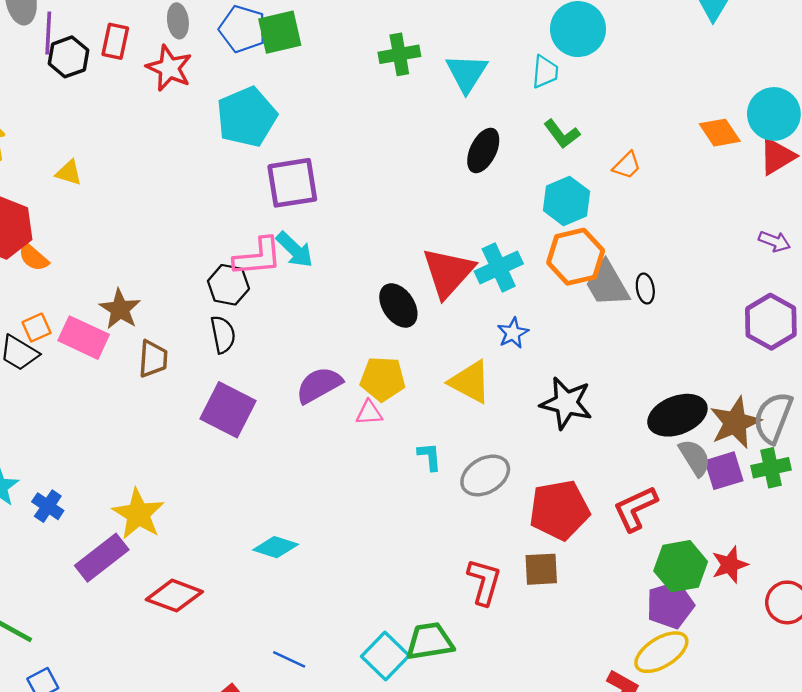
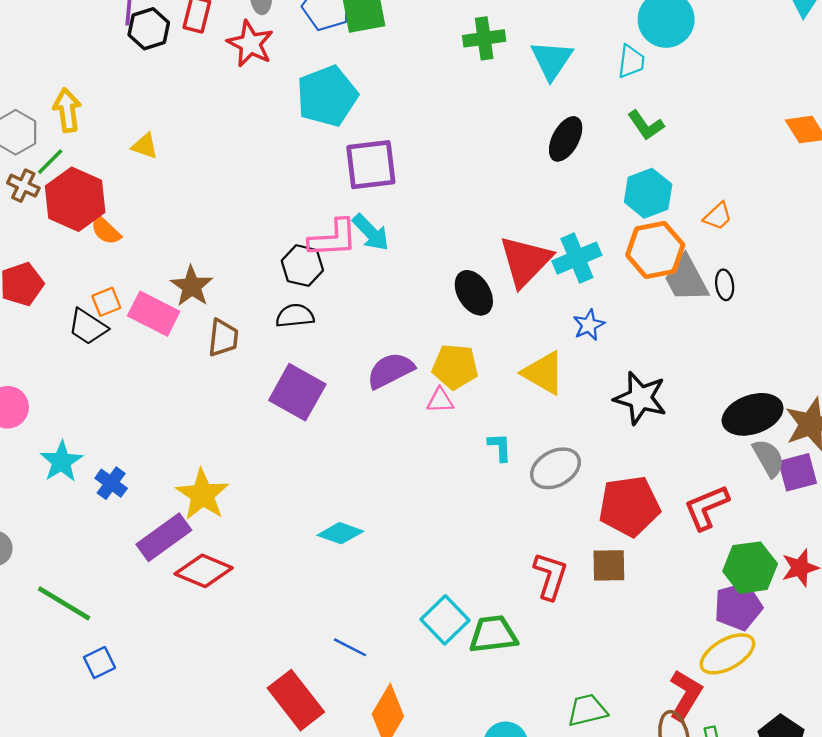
orange trapezoid: (627, 165) -> (718, 216), moved
black semicircle: (223, 335) -> (295, 316), turned -87
red diamond: (174, 596) -> (204, 571), moved
cyan square: (385, 656) -> (445, 620), moved

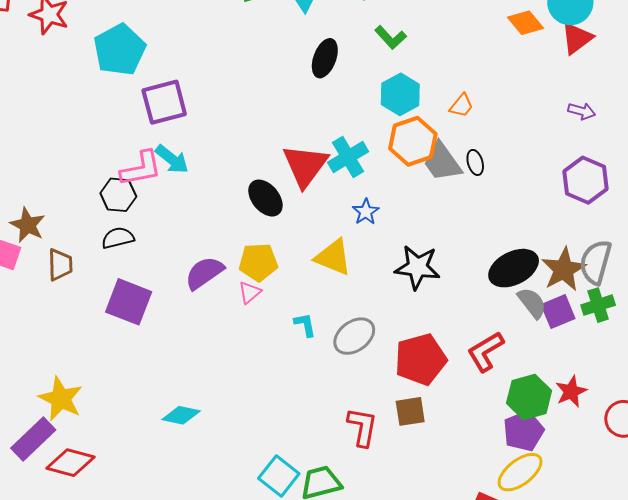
pink triangle: (440, 400) -> (250, 292), turned -30

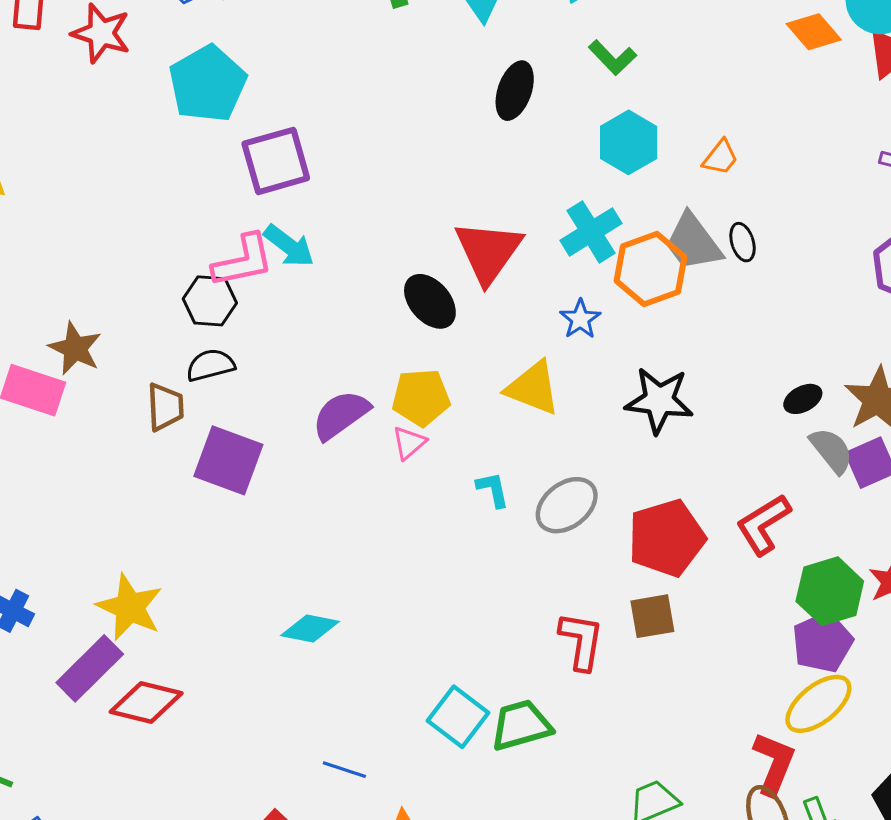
orange hexagon: (413, 141) -> (651, 269), moved
cyan cross: (348, 157) -> (591, 232), moved
brown trapezoid: (60, 265) -> (165, 407), moved
black ellipse: (514, 268) -> (803, 399), size x0.5

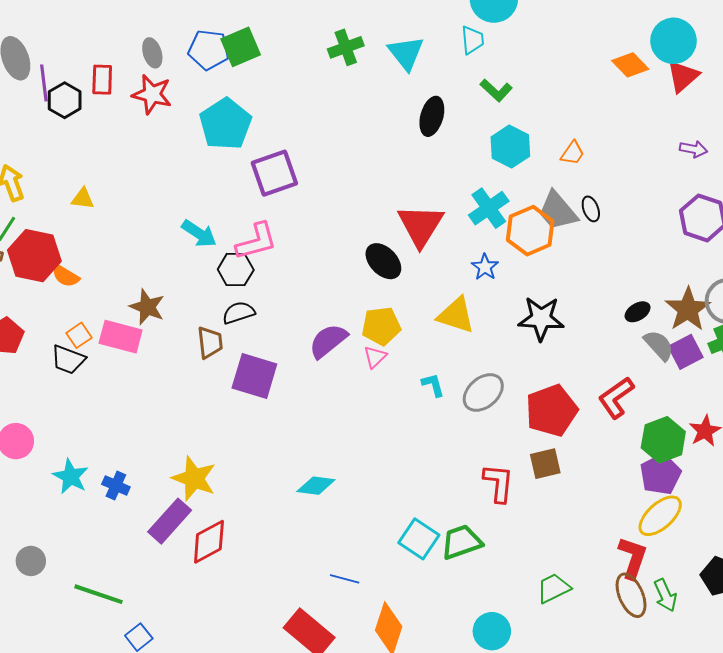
cyan arrow: (289, 246) -> (199, 233), moved
red diamond: (146, 703) -> (209, 542), turned -39

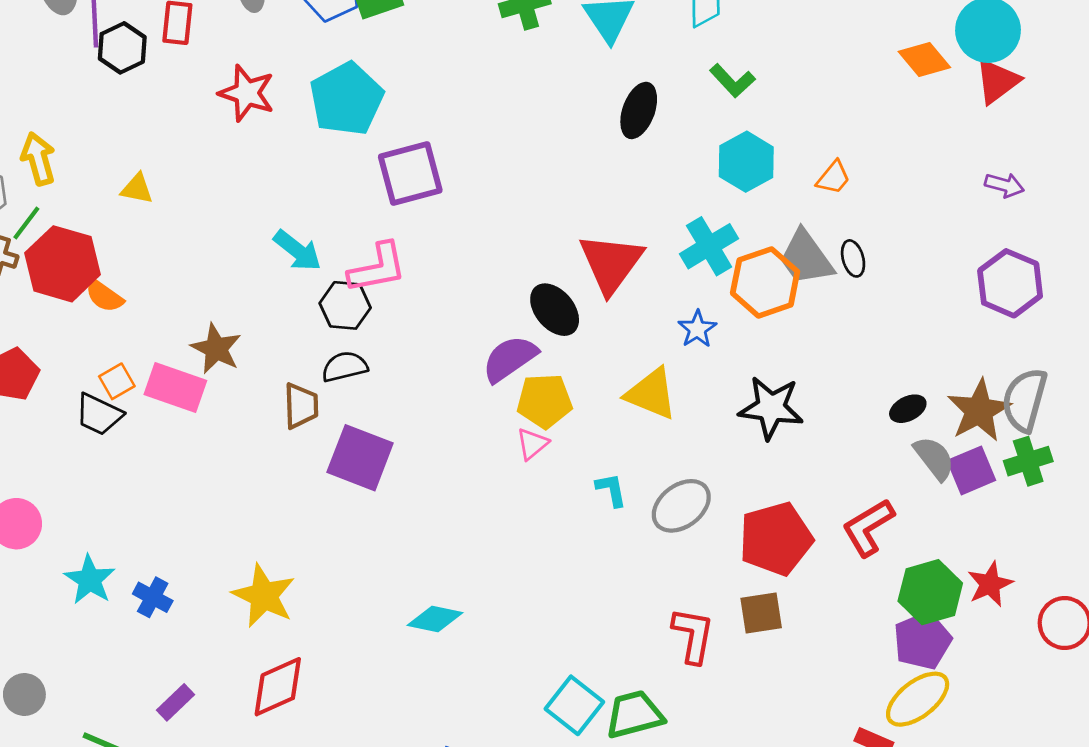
red star: (152, 94) -> (247, 93), moved
purple semicircle: (328, 341) -> (510, 359), moved
purple rectangle: (170, 521) -> (175, 702), moved, size x0.6

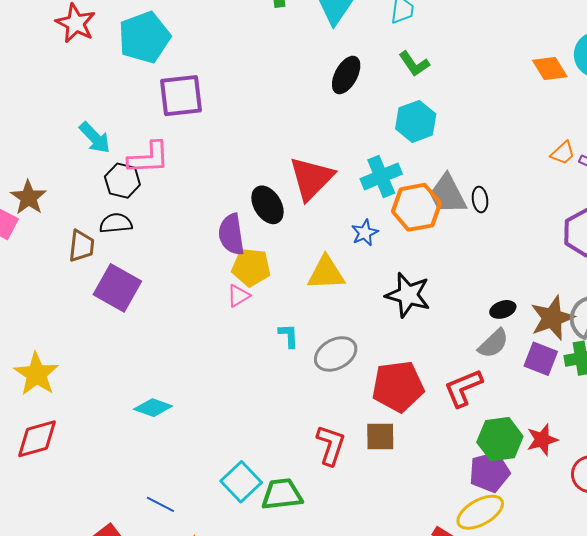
orange trapezoid: (833, 178) -> (563, 153), moved
purple semicircle: (510, 359) -> (231, 234), turned -72
yellow triangle: (651, 394) -> (326, 273), turned -33
gray semicircle: (934, 458) -> (493, 343), moved, turned 76
purple square: (971, 470) -> (541, 359), turned 36

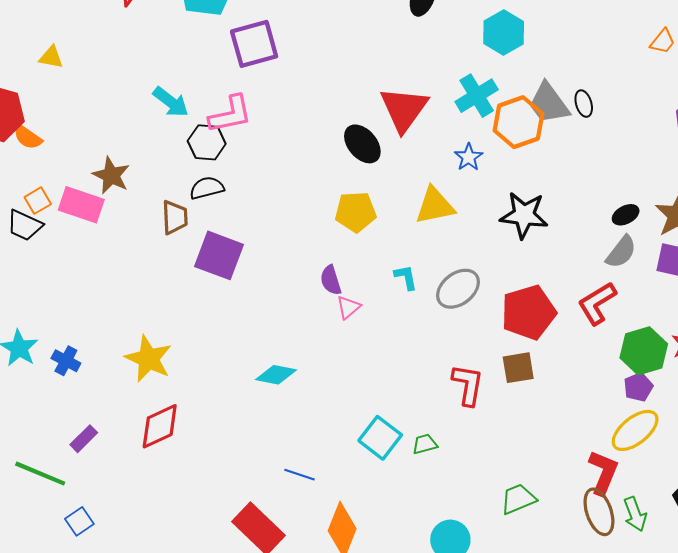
purple semicircle: (231, 234) -> (331, 280), moved, size x0.7
pink triangle: (238, 296) -> (348, 307), moved
purple pentagon: (490, 472) -> (638, 387), size x0.7
green trapezoid: (282, 494) -> (425, 444), size x0.6

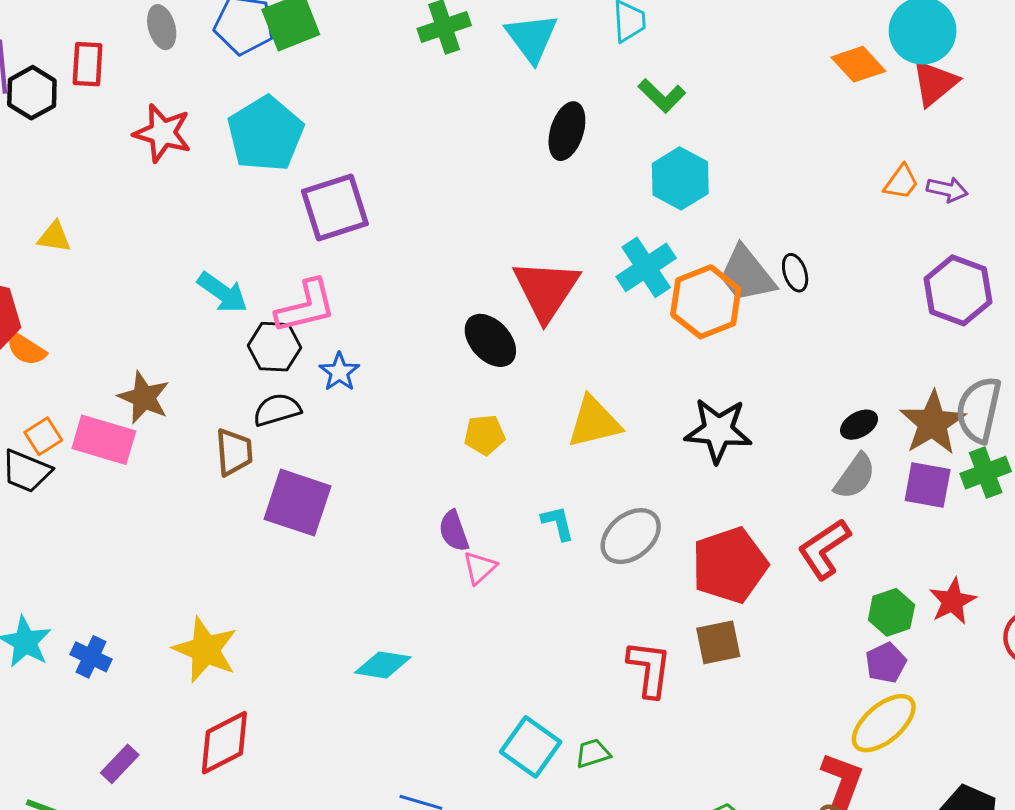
blue star: (469, 157) -> (339, 372), moved
yellow pentagon: (356, 212) -> (485, 435), size x0.7
green hexagon: (644, 351) -> (891, 612), size x0.7

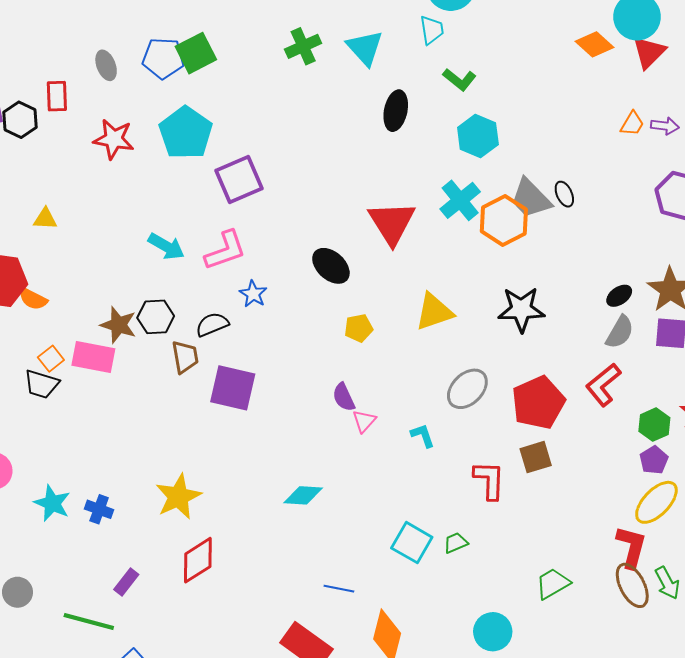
black ellipse: (490, 340) -> (331, 266), moved
black hexagon: (274, 347) -> (156, 317), moved
cyan L-shape: (558, 523) -> (423, 436), moved
yellow star: (205, 650) -> (178, 497), turned 30

